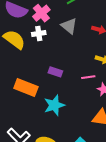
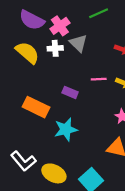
gray triangle: (69, 26) -> (78, 43), moved
pink line: (88, 77) -> (99, 79), moved

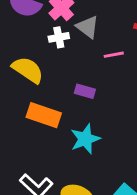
yellow semicircle: (27, 53) -> (28, 70), moved
pink line: (99, 79) -> (114, 55), moved

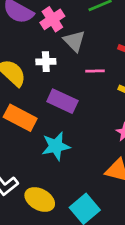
white cross: (59, 37) -> (46, 62), moved
purple rectangle: (85, 91) -> (62, 101), size x1.5

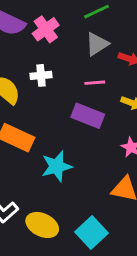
gray triangle: (74, 41) -> (97, 44), moved, turned 45
purple rectangle: (62, 101) -> (88, 116), moved

